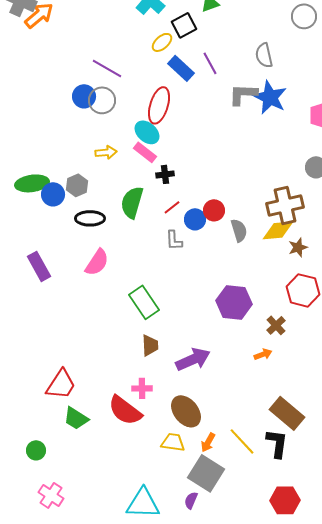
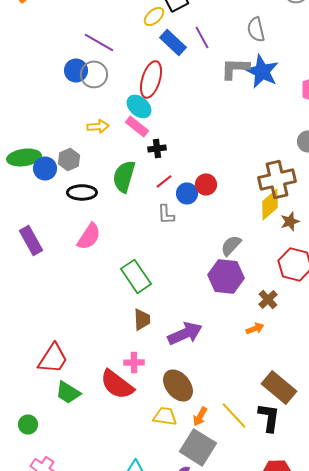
gray semicircle: (239, 230) -> (231, 245), moved, turned -120
yellow diamond: (278, 230) -> (270, 204), turned -36

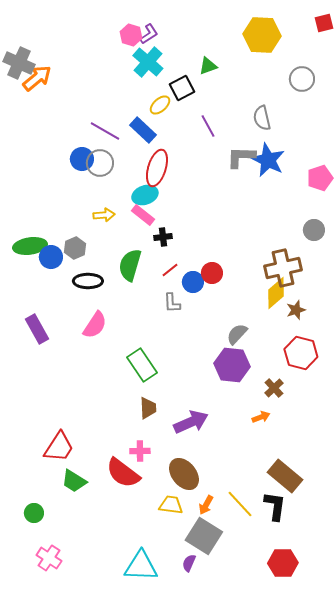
blue rectangle: (173, 42) -> (143, 130), moved
cyan ellipse: (139, 106) -> (145, 195), turned -60

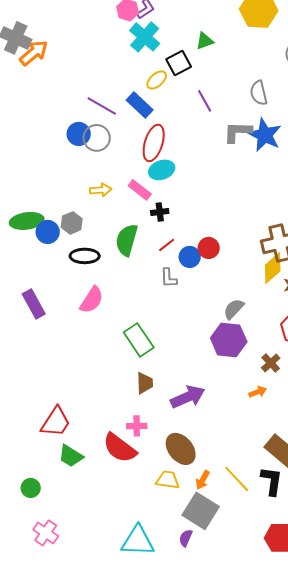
cyan ellipse: (145, 195) -> (162, 170), moved

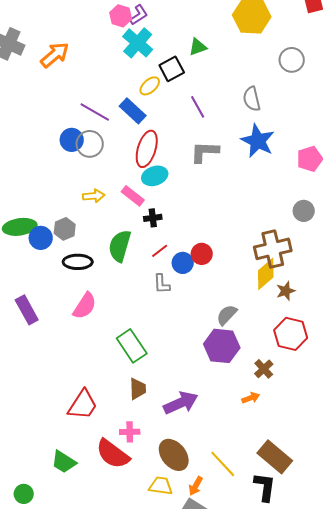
orange arrow: (34, 53) -> (55, 55), moved
gray L-shape: (238, 132) -> (205, 152), moved
red trapezoid: (56, 422) -> (83, 405), moved
yellow line: (237, 479) -> (223, 464), moved

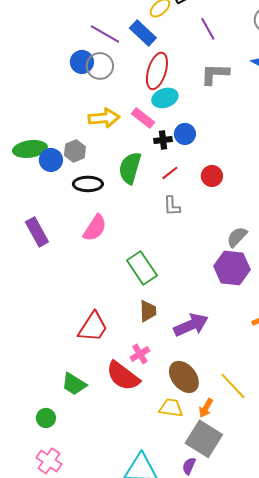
yellow arrow: (94, 196) -> (104, 118), size x1.4
blue circle: (183, 263) -> (185, 134), moved
pink cross: (130, 432) -> (140, 354), turned -30
green circle: (24, 494) -> (46, 418), moved

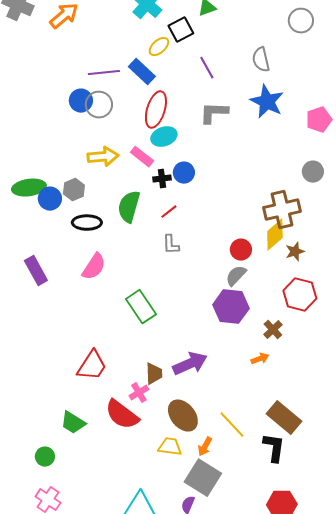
purple line: (105, 34) -> (104, 73), turned -36
red circle: (212, 176) -> (241, 250), moved
brown trapezoid: (148, 311) -> (154, 374), moved

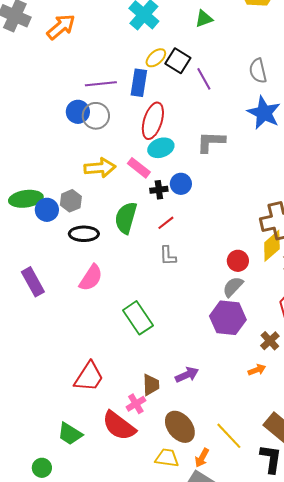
black square: (181, 30) -> (178, 61), moved, turned -30
blue rectangle: (142, 72) -> (139, 83), turned 56
gray L-shape: (214, 113) -> (211, 142), moved
purple arrow: (190, 364) -> (187, 375), size x0.7

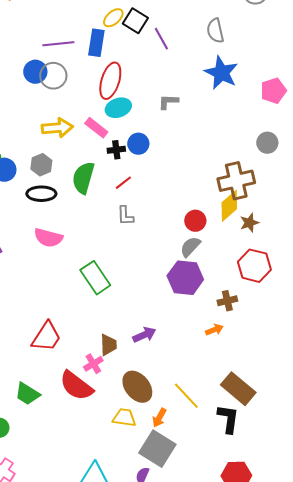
gray L-shape: (211, 142) -> (168, 102), size x0.7
gray hexagon: (71, 201) -> (41, 165), moved
pink semicircle: (91, 278) -> (48, 238), turned 72
brown cross: (270, 341) -> (227, 301), turned 30

